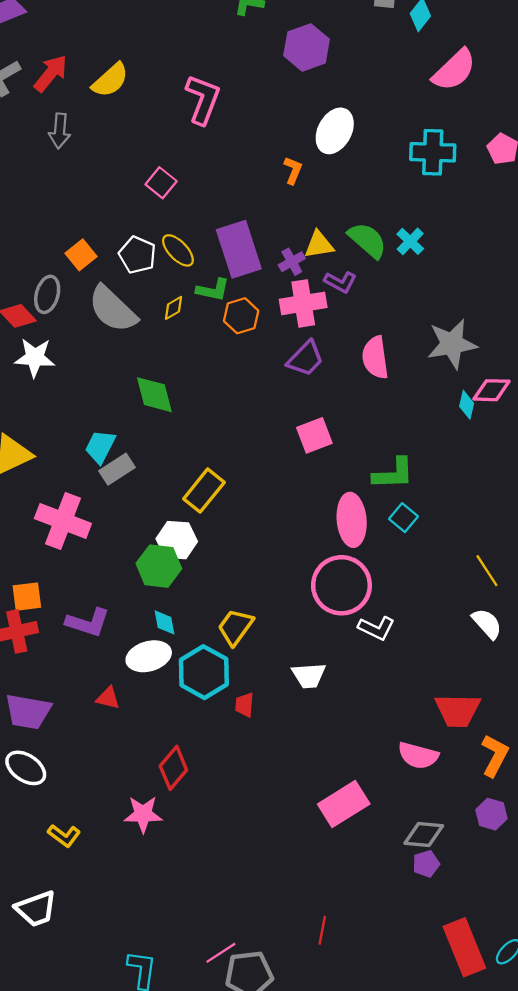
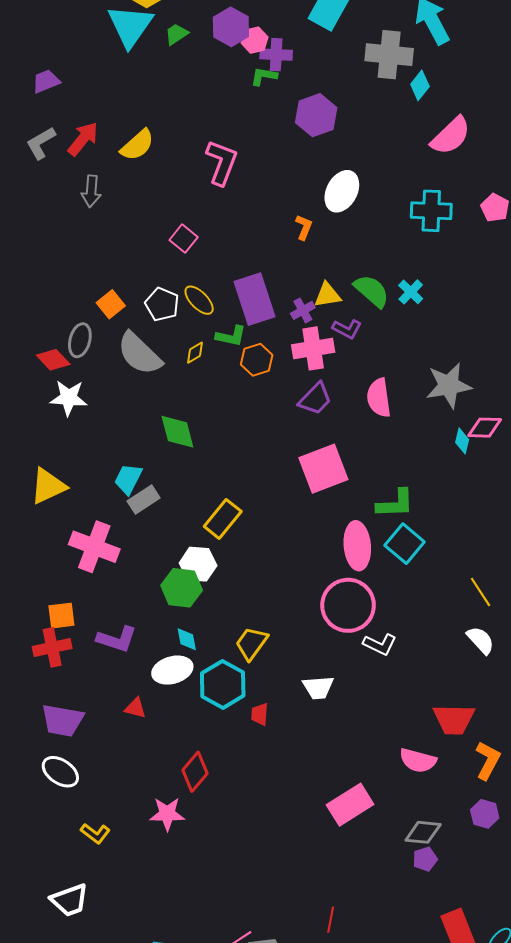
pink square: (314, 435) -> (323, 469), size x1.5
cyan square: (403, 518) -> (405, 544), size x1.5

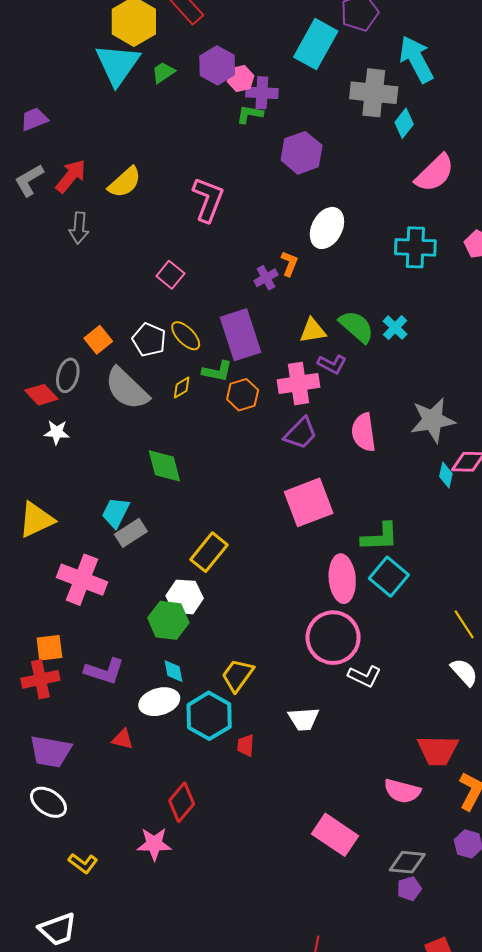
purple cross: (303, 310) -> (266, 278), moved
white star: (69, 398) -> (57, 432), size x0.7
pink rectangle: (350, 805) -> (335, 835), turned 66

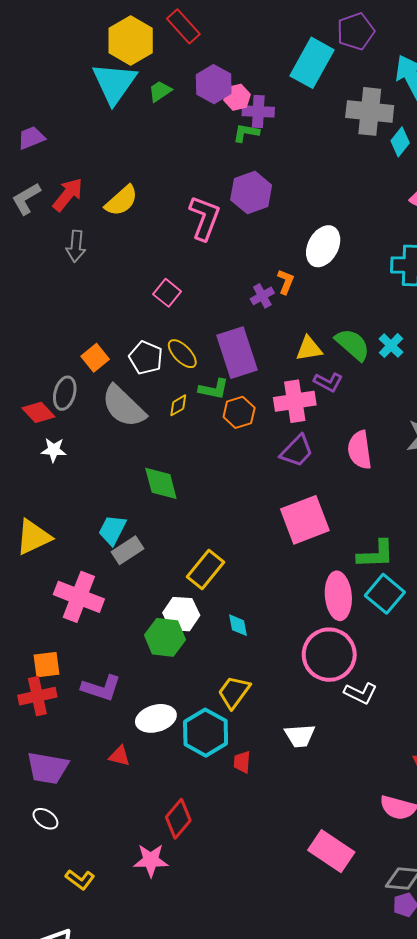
purple hexagon: (302, 153) -> (251, 193), moved
cyan diamond: (173, 671) -> (238, 625), moved
white ellipse: (48, 802) -> (45, 819), size x0.7

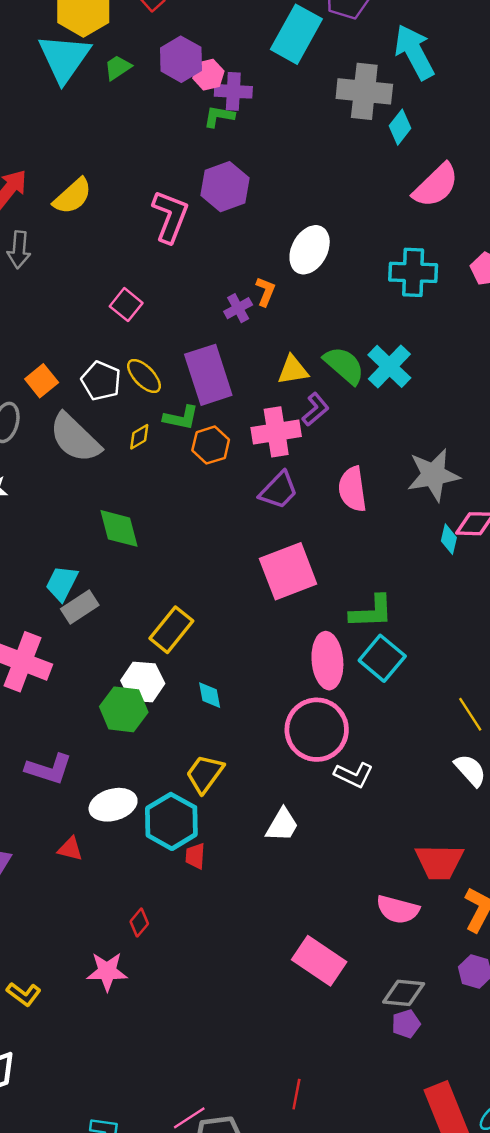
cyan cross: (391, 346) -> (389, 366), size x1.5
purple L-shape: (328, 382) -> (316, 409), turned -68
white trapezoid: (300, 736) -> (282, 825), turned -56
red trapezoid: (242, 762) -> (195, 856), moved
red diamond: (178, 819) -> (139, 923), size x0.6

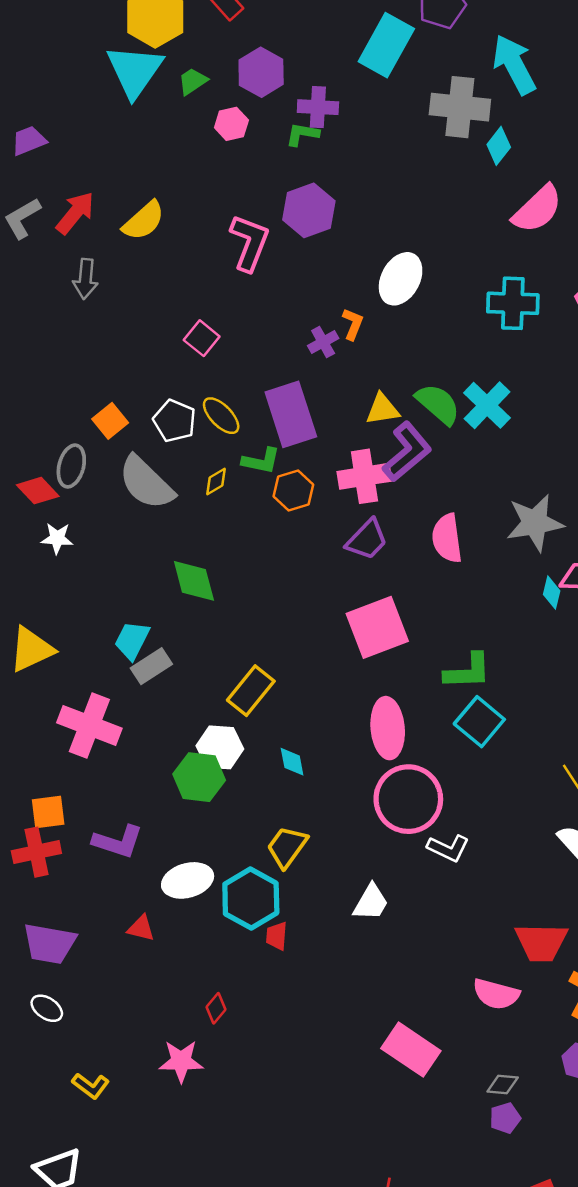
pink hexagon: (208, 75) -> (231, 124), moved
purple L-shape: (316, 409) -> (407, 452), size x1.6
pink ellipse: (327, 661) -> (388, 728), moved
gray diamond: (404, 993) -> (503, 1084), size x0.7

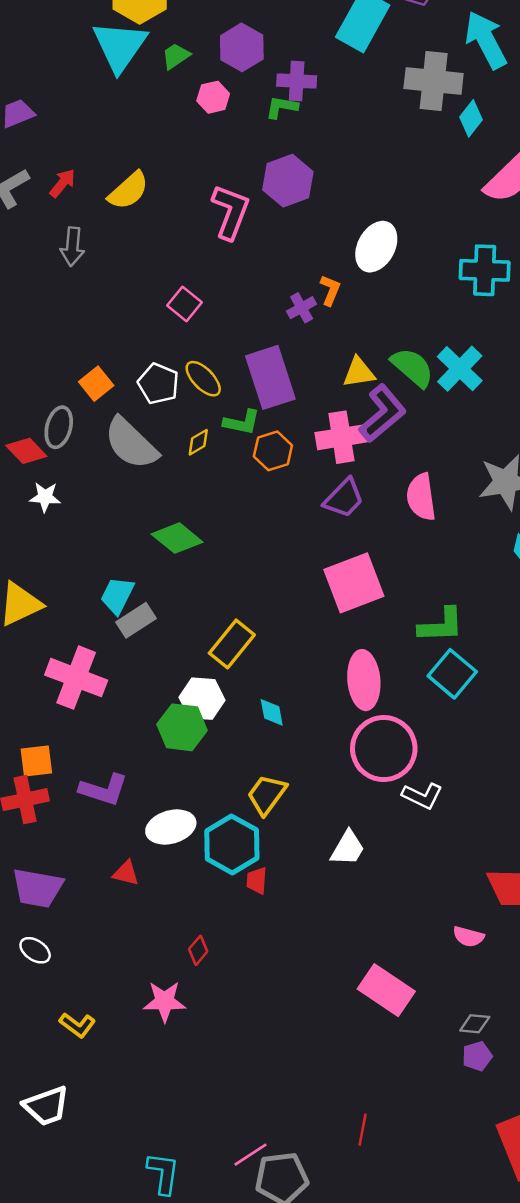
red arrow: (75, 213) -> (62, 183), size x0.7
green diamond: (194, 581) -> (177, 538), turned -36
pink semicircle: (496, 994) -> (468, 937), size x0.7

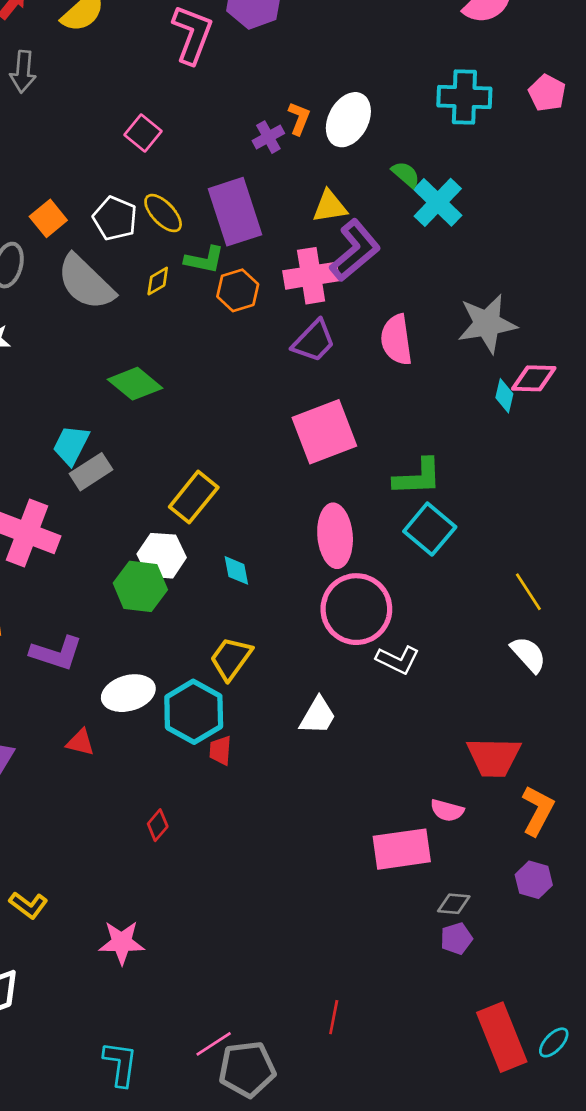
white ellipse: (376, 247) -> (348, 120), moved
green semicircle: (412, 367) -> (406, 174), moved, size x0.6
pink rectangle: (386, 990) -> (402, 849), moved, turned -42
pink star: (165, 1001) -> (122, 942), moved

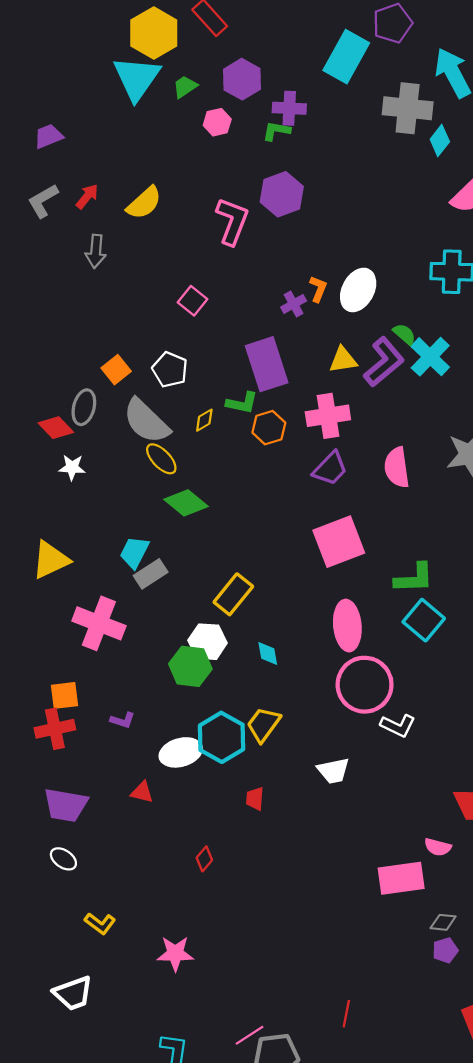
yellow ellipse: (163, 213) -> (161, 459), moved
purple L-shape: (355, 250) -> (384, 362), moved
purple L-shape: (56, 653) -> (123, 720), size x0.6
cyan hexagon: (194, 712) -> (222, 737), moved
white trapezoid: (318, 716) -> (333, 771), turned 48

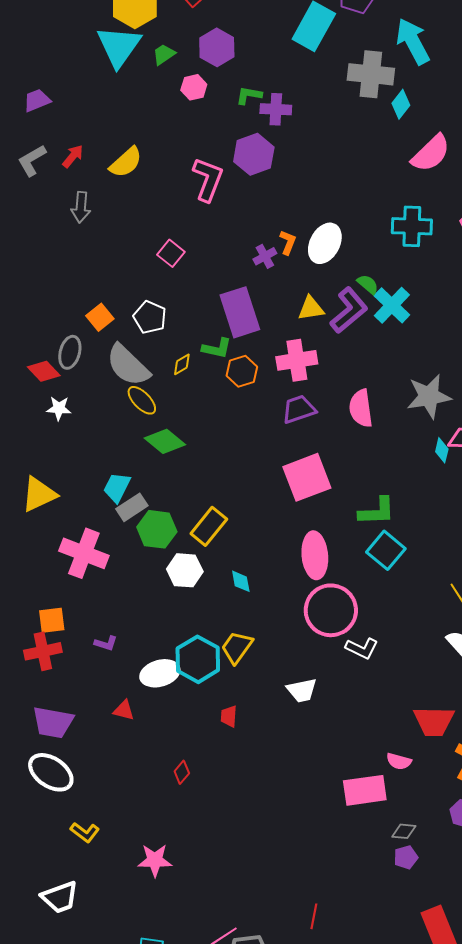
purple cross: (289, 108) -> (276, 109), moved
purple trapezoid: (330, 469) -> (299, 409), turned -153
green hexagon: (190, 666) -> (157, 529), moved
white ellipse: (63, 859) -> (51, 772), size x1.8

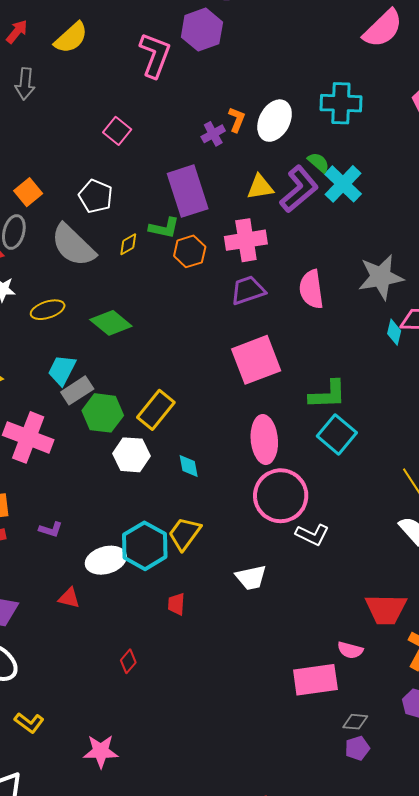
cyan cross: (412, 226) -> (341, 103), moved
orange square: (100, 317) -> (28, 192), moved
yellow ellipse: (142, 400) -> (48, 310), moved, turned -64

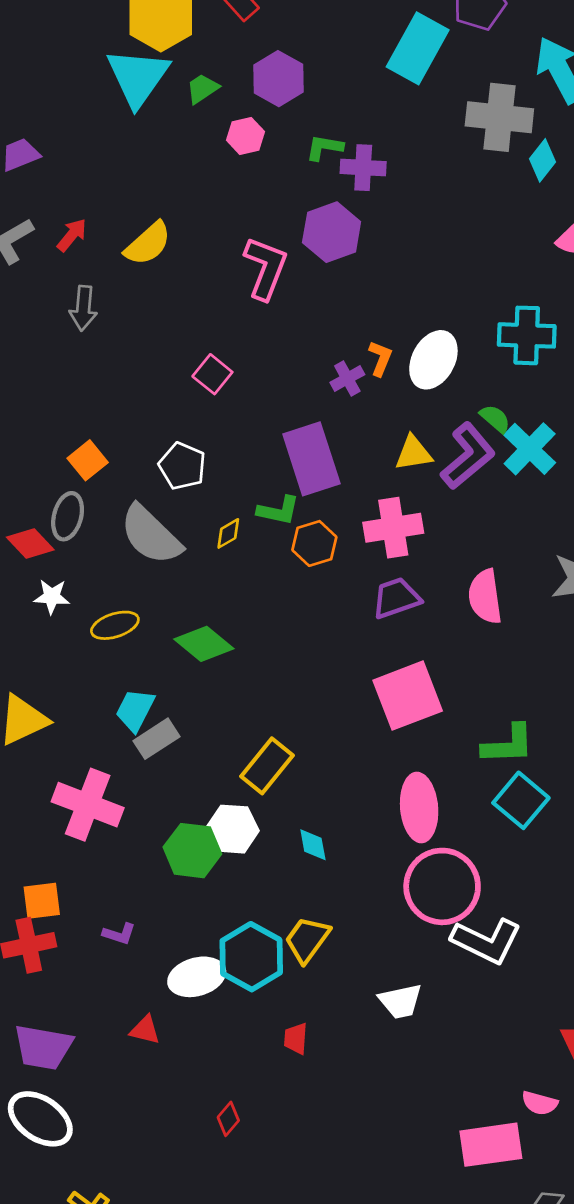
green hexagon: (103, 413) -> (192, 851), moved
white L-shape: (312, 535) -> (487, 941), size x1.5

